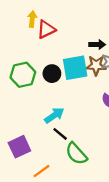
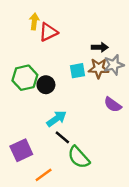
cyan square: (75, 68) -> (78, 71), size x0.6
black circle: (52, 74) -> (46, 85), moved

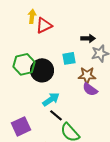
brown star: (99, 68) -> (87, 75), moved
black circle: (46, 85) -> (42, 70), size x1.5
purple semicircle: (113, 105) -> (90, 89), moved

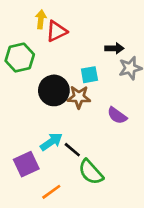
green hexagon: (24, 64) -> (20, 58), moved
brown star: (87, 75) -> (79, 97), moved
cyan arrow: (51, 99) -> (51, 142), moved

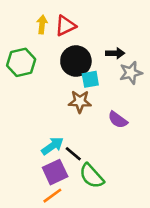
red triangle: (57, 31) -> (65, 26), moved
black circle: (54, 90) -> (76, 61), moved
purple square: (26, 164) -> (55, 172), moved

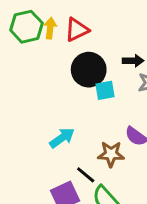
green hexagon: (21, 62) -> (26, 27), moved
brown star: (80, 102) -> (111, 154), moved
cyan arrow: (52, 146) -> (62, 138), moved

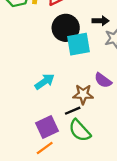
cyan square: (105, 90) -> (78, 44), size x1.5
black line: (86, 175) -> (73, 111), moved, turned -63

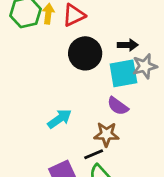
cyan square: (78, 44) -> (123, 73), moved
purple semicircle: (103, 80) -> (118, 106), moved

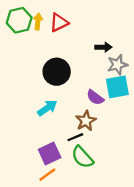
black circle: (85, 53) -> (57, 72), moved
cyan square: (123, 73) -> (117, 87), moved
brown star: (106, 134) -> (86, 121), turned -30

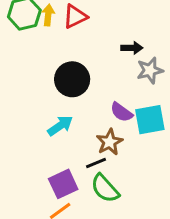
cyan square: (117, 87) -> (150, 120), moved

